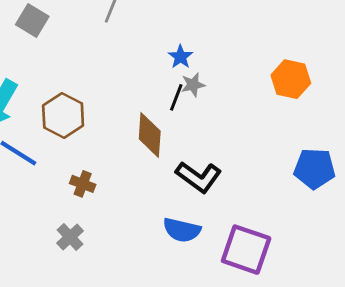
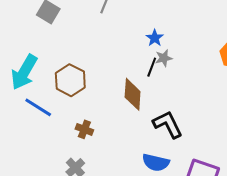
black L-shape: (199, 177) -> (168, 124), turned -152

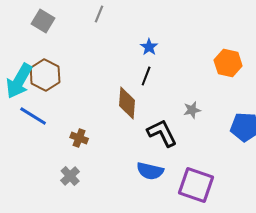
gray star: (164, 58) -> (192, 110), moved
brown hexagon: (70, 80) -> (45, 75), moved

